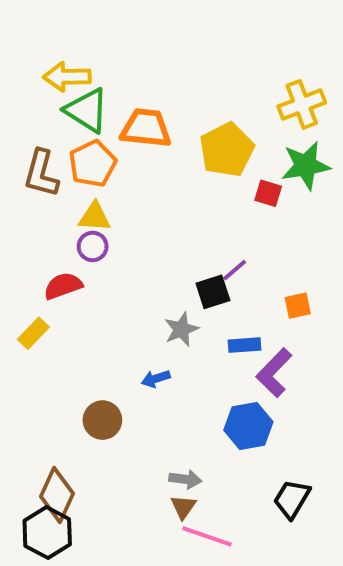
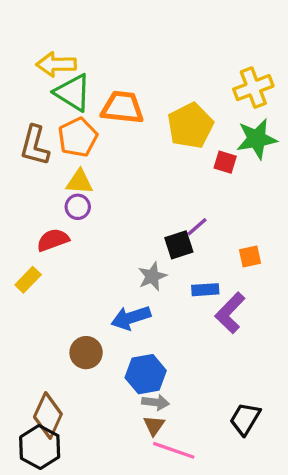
blue arrow: (156, 379) -> (131, 318), size x1.6
blue hexagon: (248, 426) -> (146, 374), moved

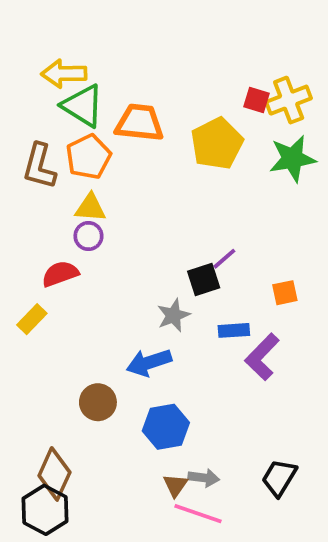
red square: (225, 162) -> (257, 100), moved
gray arrow: (156, 402) -> (204, 478), moved

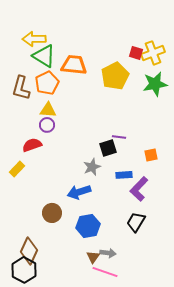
purple line: (224, 259) -> (119, 137), turned 48
black trapezoid: (279, 478) -> (136, 222), moved

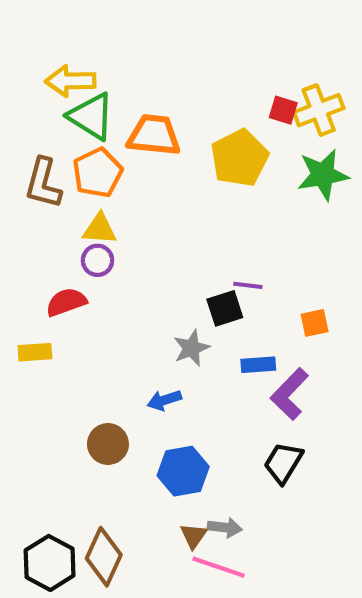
yellow rectangle: (17, 169) -> (35, 352), turned 42
blue arrow: (79, 192) -> (164, 400), size x0.7
brown diamond: (29, 251) -> (104, 557), moved

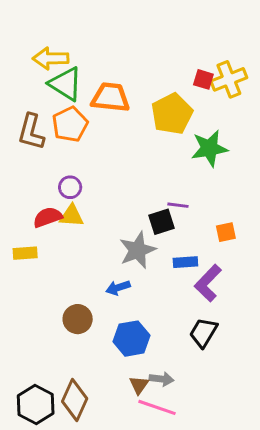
green star: (323, 175) -> (209, 148), moved
yellow triangle: (100, 229) -> (72, 216), moved
gray star: (191, 348) -> (137, 250), size x1.4

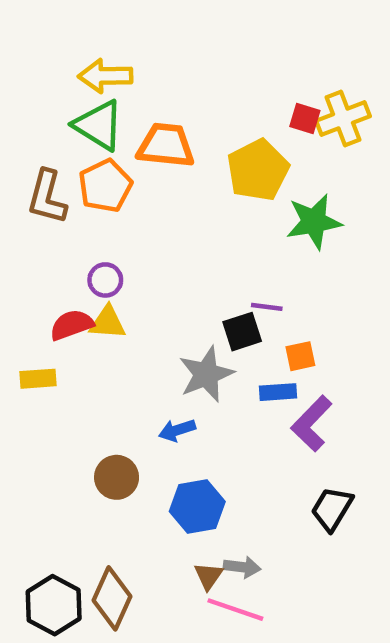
yellow arrow: (51, 58) -> (105, 76), moved
orange square: (226, 232) -> (300, 356), moved
black trapezoid: (203, 333) -> (332, 509), moved

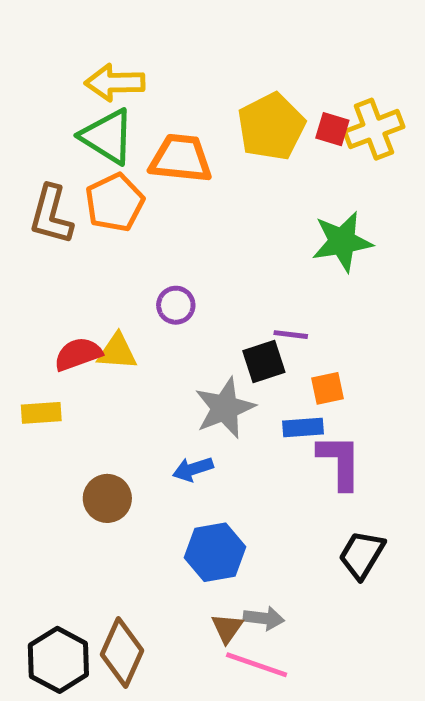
yellow pentagon: (258, 170) -> (271, 127), moved
purple circle: (105, 280) -> (176, 305), moved
purple L-shape: (312, 423) -> (340, 462), turned 136
brown circle: (117, 477) -> (107, 498), moved

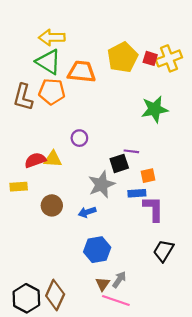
orange pentagon: (115, 202) -> (52, 92), turned 30
brown circle: (107, 498) -> (52, 205), moved
gray arrow: (264, 618) -> (119, 280), turned -63

